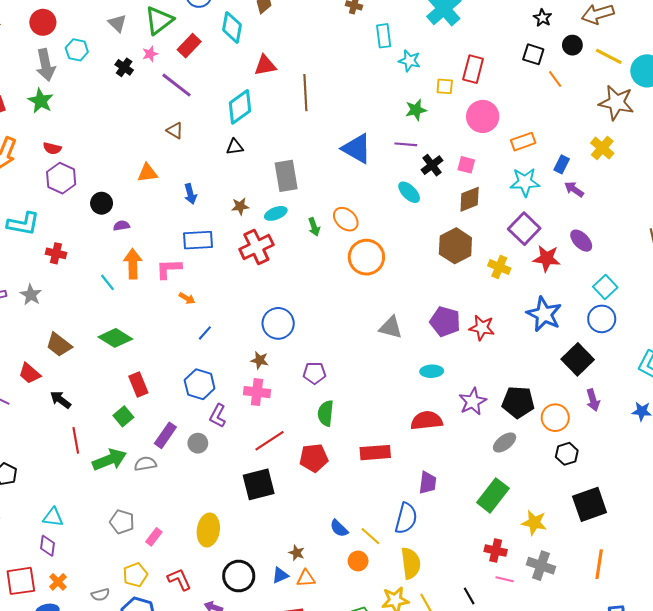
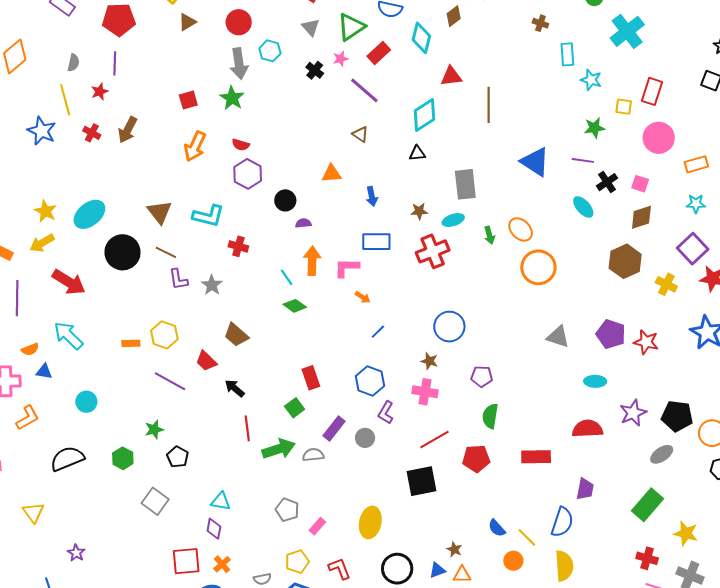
cyan star: (525, 182) -> (696, 204), size x0.7
green diamond: (115, 338) -> (295, 306), moved, size x0.7

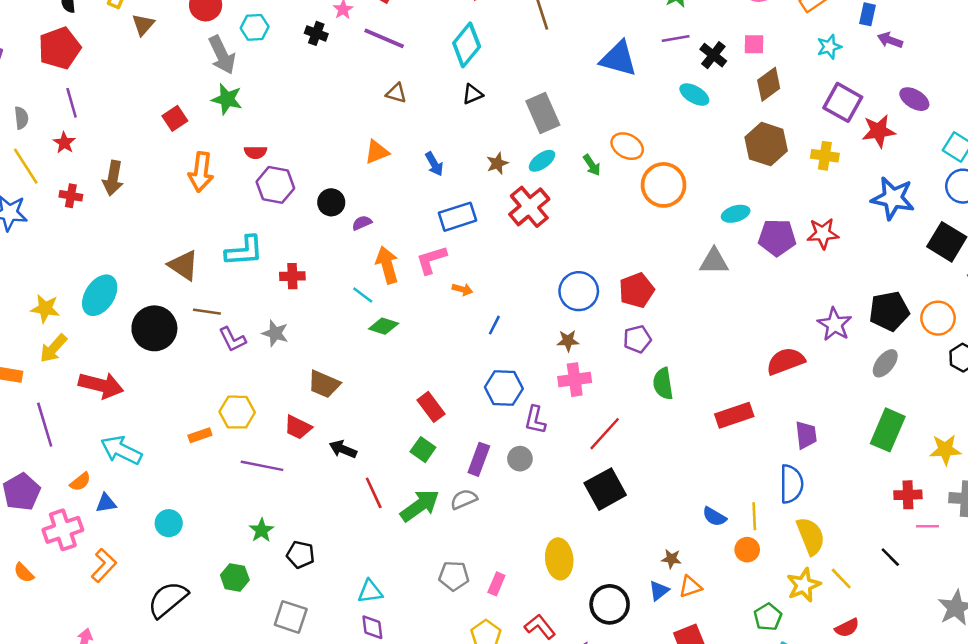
cyan ellipse: (595, 381) -> (736, 214), moved
red pentagon: (476, 459) -> (637, 290), moved
yellow line: (527, 537) -> (754, 516), turned 60

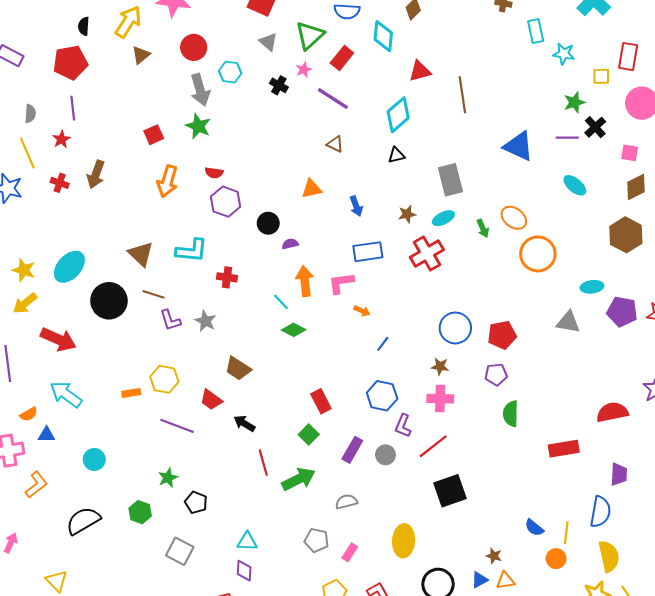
black cross: (713, 55) -> (595, 127), moved
red line: (605, 434) -> (433, 446), moved
gray semicircle: (464, 499) -> (346, 502), moved

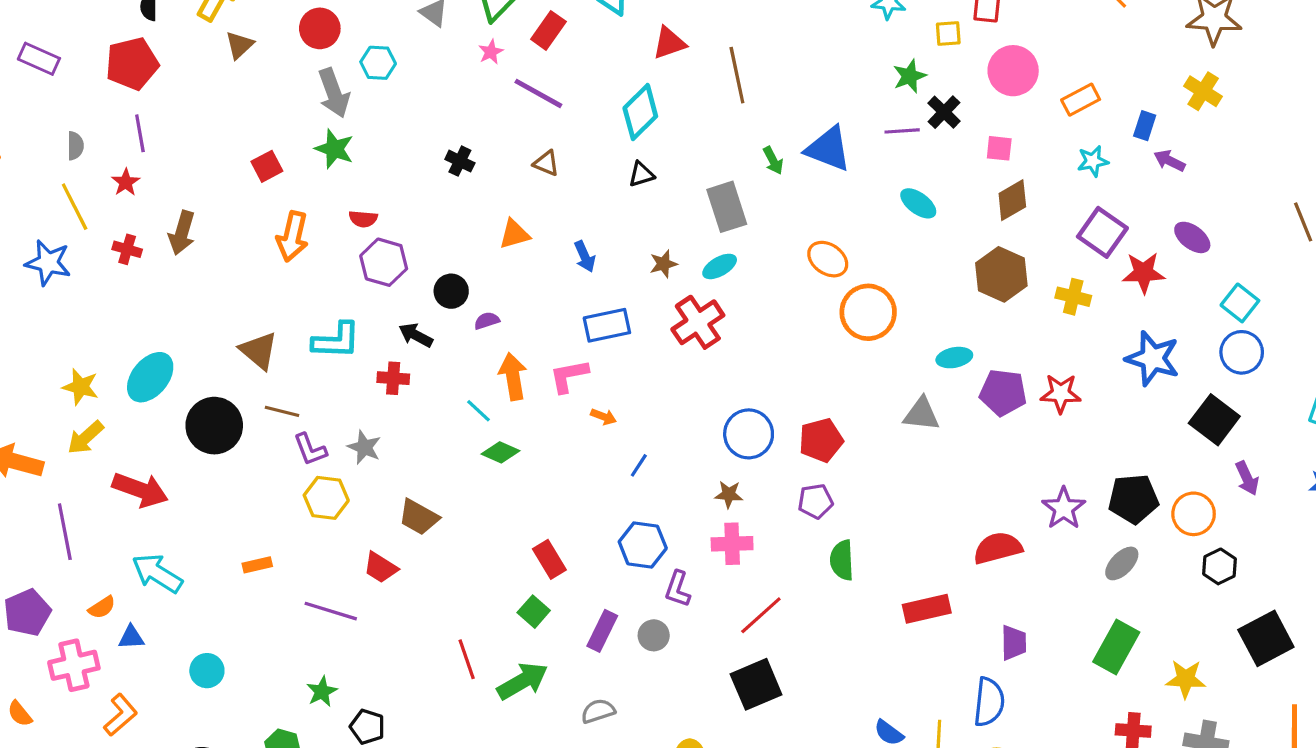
black cross: (279, 85) -> (460, 161), moved
green arrow: (483, 228) -> (773, 161), moved
yellow hexagon: (164, 379) -> (326, 498), moved
black arrow: (244, 423) -> (416, 335), moved
red line: (433, 446) -> (761, 615), moved

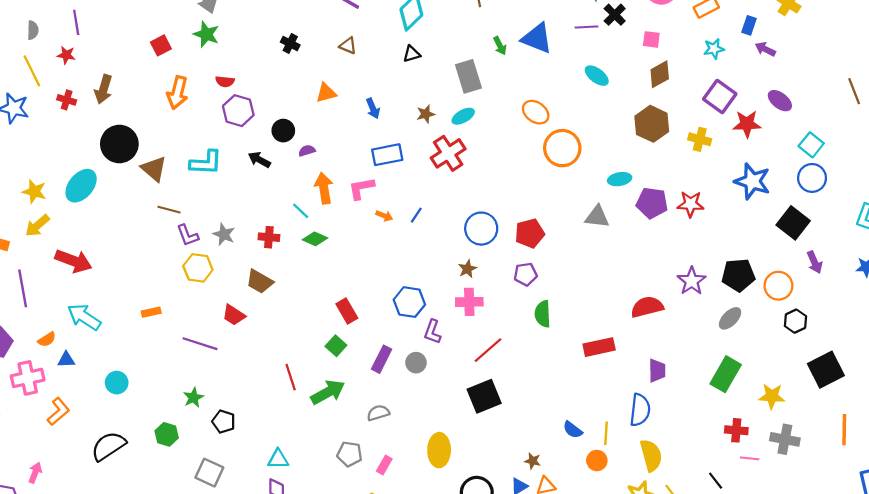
red star: (126, 182) -> (66, 55), turned -30
red cross: (393, 378) -> (269, 237), moved
black circle: (214, 426) -> (119, 144), moved
blue line: (639, 465) -> (416, 215), moved
brown star: (729, 494) -> (467, 269), turned -30

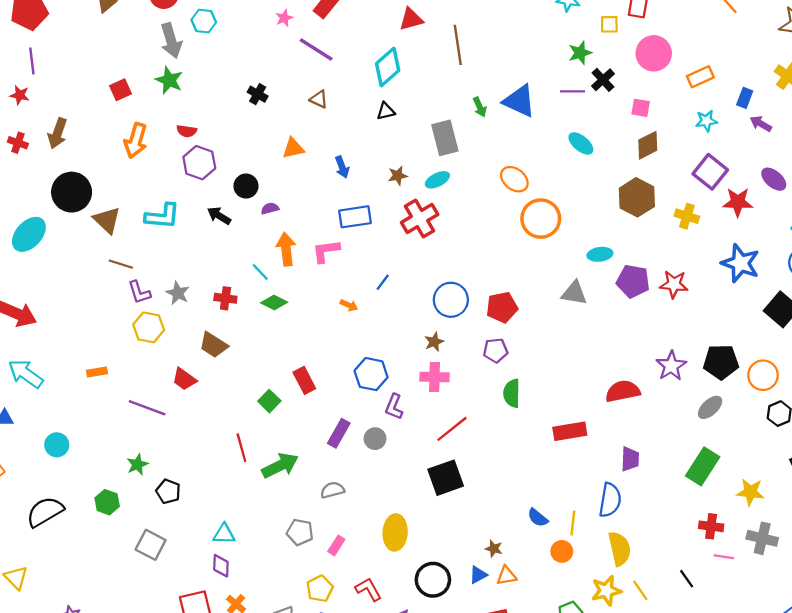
orange arrow: (384, 216) -> (349, 305), moved
green square: (336, 346) -> (269, 401), moved

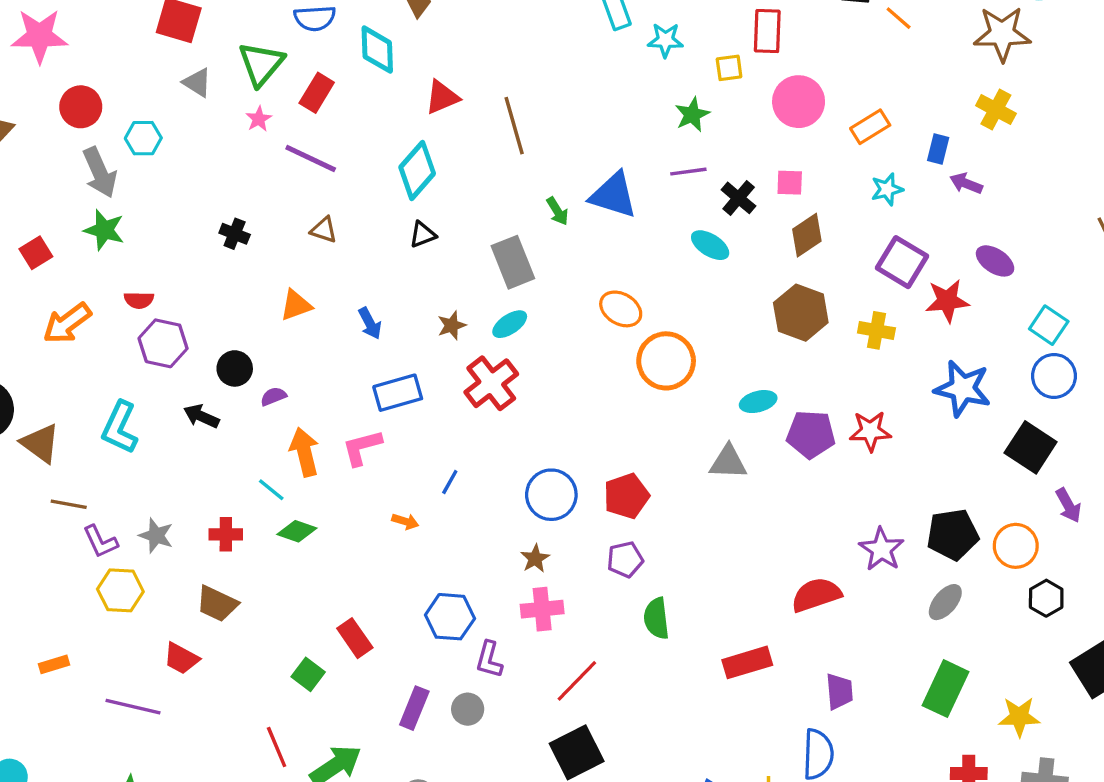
black cross: (603, 80) -> (739, 198), moved
orange arrow: (136, 141) -> (67, 323), turned 44
cyan L-shape: (162, 216) -> (120, 427), turned 117

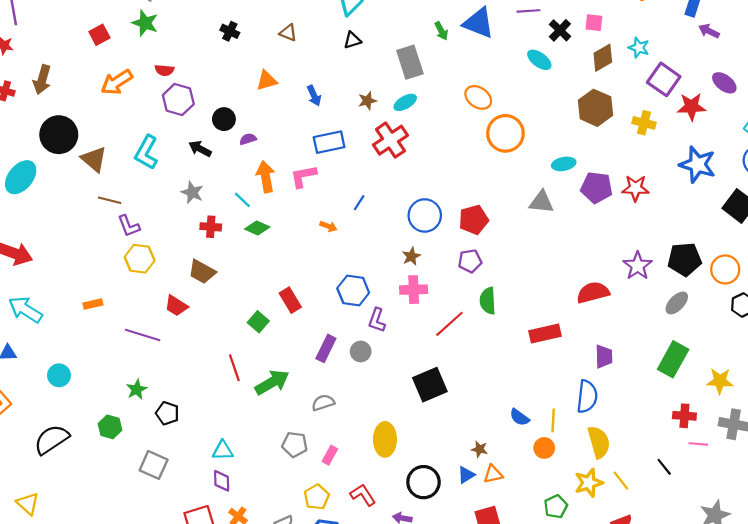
cyan star: (887, 189) -> (639, 48), moved, turned 30
gray star: (156, 536) -> (192, 192), moved
red line: (577, 681) -> (449, 324), moved

